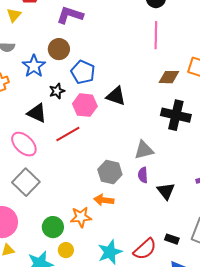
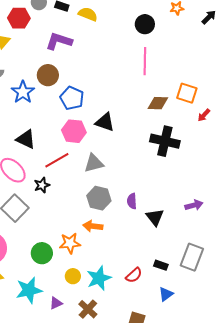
black star: (57, 91) -> (42, 185), moved
gray triangle: (144, 150) -> (94, 163), moved
red semicircle: (145, 249) -> (134, 275), size x0.7
yellow circle: (66, 250) -> (73, 276), moved

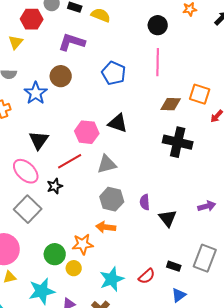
blue pentagon: (72, 98) -> (114, 73), moved
black triangle: (26, 139) -> (39, 140), turned 40
yellow circle: (73, 276) -> (74, 268), moved

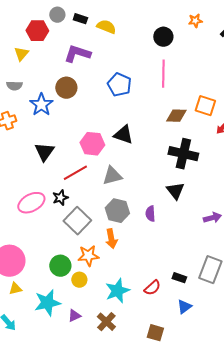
pink ellipse: (26, 171) -> (31, 203), moved, turned -72
gray square: (28, 209) -> (77, 221), moved
black triangle: (168, 218) -> (175, 191), moved
orange arrow: (106, 227) -> (111, 239), turned -108

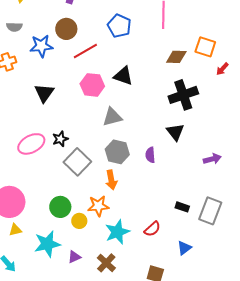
blue star: (41, 105) -> (41, 46), turned 30
black cross: (183, 154) -> (183, 95), turned -32
red line: (75, 173) -> (85, 51), moved
orange star: (88, 256) -> (98, 206), moved
black rectangle: (179, 278) -> (182, 207), moved

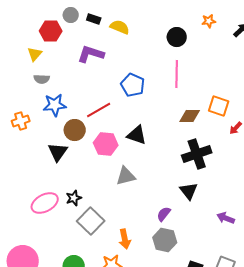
gray semicircle: (14, 27) -> (42, 79), moved
brown circle: (66, 29) -> (75, 130), moved
gray hexagon: (117, 152) -> (165, 240), moved
purple semicircle: (150, 155) -> (164, 214), turned 42
purple arrow: (212, 159) -> (226, 218), turned -144

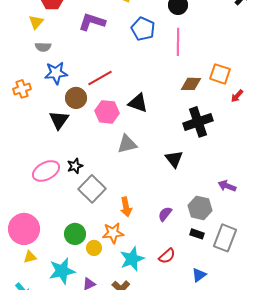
blue pentagon: (133, 85) -> (143, 29), moved
black triangle: (189, 191) -> (174, 159), moved
purple semicircle: (164, 214) -> (165, 214), moved
gray hexagon: (165, 240) -> (200, 208), moved

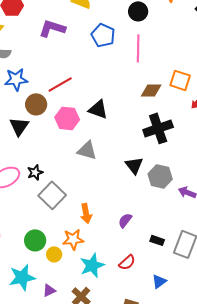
gray triangle: (127, 144) -> (87, 150), turned 30
gray hexagon: (200, 208) -> (160, 176), moved

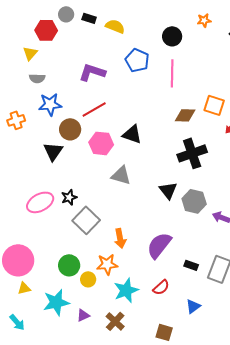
purple L-shape: (52, 28) -> (92, 72), moved
purple semicircle: (125, 220) -> (159, 245), size x1.8

